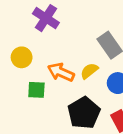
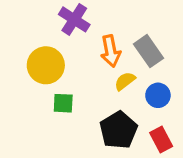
yellow circle: (22, 57) -> (46, 65), size x1.5
orange arrow: (61, 72) -> (111, 51), moved, turned -125

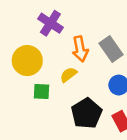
yellow semicircle: (125, 81) -> (68, 75), moved

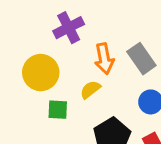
purple cross: (50, 23) -> (69, 28), turned 30

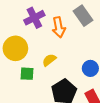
orange arrow: (104, 59) -> (59, 27), moved
gray rectangle: (141, 59) -> (83, 16), moved

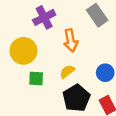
orange arrow: (59, 27) -> (71, 40), moved
yellow semicircle: (49, 60) -> (67, 72), moved

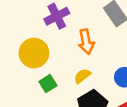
green square: (36, 78) -> (48, 84), turned -35

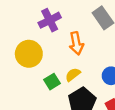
green square: (48, 84) -> (52, 82), moved

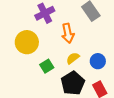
yellow semicircle: (73, 75) -> (73, 58), moved

